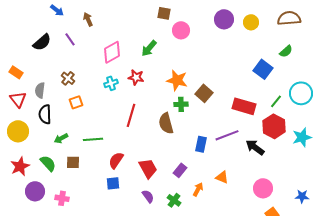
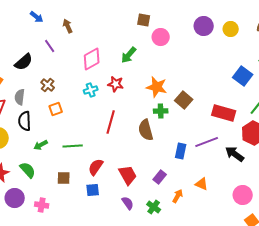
black semicircle: (42, 42) -> (24, 62), moved
brown square: (73, 162) -> (64, 178), moved

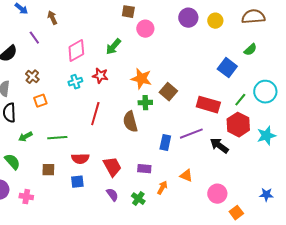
red semicircle: (96, 167) -> (80, 159), turned -126
purple rectangle: (160, 177) -> (144, 169), turned 56
pink circle: (243, 195) -> (217, 194), moved

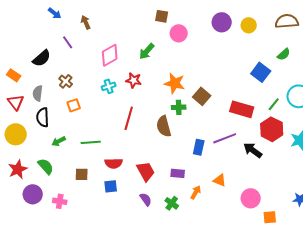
orange square: (236, 213) -> (270, 217), turned 32

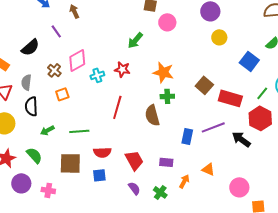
yellow circle: (249, 25) -> (219, 37), moved
pink diamond: (110, 55) -> (77, 60), moved
brown square: (202, 96) -> (204, 85), moved
brown square: (82, 174) -> (70, 163), size x1.6

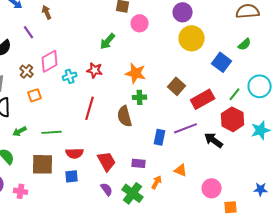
yellow circle: (219, 37) -> (192, 38), size x1.6
red rectangle: (230, 98) -> (203, 99), turned -45
green cross: (160, 192) -> (133, 193), size x1.5

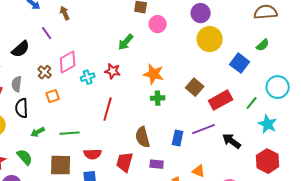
green line: (235, 94) -> (252, 103), moved
brown semicircle: (125, 116) -> (143, 137), moved
red hexagon: (233, 119) -> (268, 161), moved
cyan star: (261, 130) -> (268, 124), moved, turned -30
red trapezoid: (107, 161) -> (125, 162), turned -135

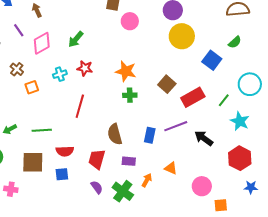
green arrow: (126, 42) -> (76, 39), moved
pink diamond: (68, 62) -> (42, 43), moved
orange square: (53, 96) -> (32, 87), moved

